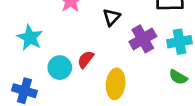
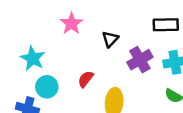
cyan circle: (60, 68) -> (47, 87), moved

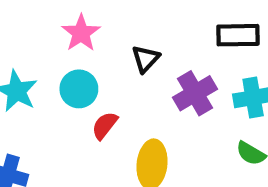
cyan circle: (47, 87) -> (79, 89), moved

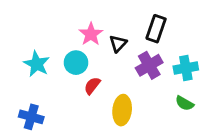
pink star: (81, 33) -> (91, 34), moved
black rectangle: (238, 35) -> (156, 29), moved, turned -70

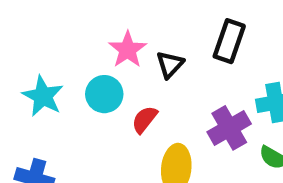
purple cross: (149, 65) -> (229, 128), moved
red semicircle: (92, 86) -> (145, 119), moved

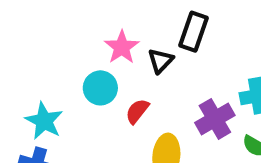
black rectangle: (229, 41) -> (194, 32), moved
cyan star: (43, 96) -> (44, 121), moved

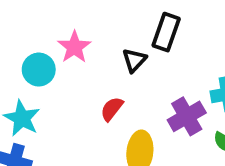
pink star: (122, 47) -> (74, 47), moved
cyan circle: (100, 88) -> (39, 70), moved

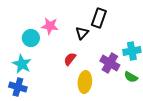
pink star: (74, 47) -> (50, 26), turned -30
purple cross: (187, 116) -> (110, 63), turned -30

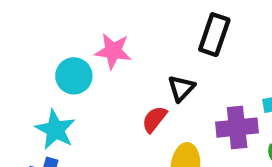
black triangle: (82, 33) -> (181, 88), moved
purple cross: (110, 63) -> (237, 128), turned -36

